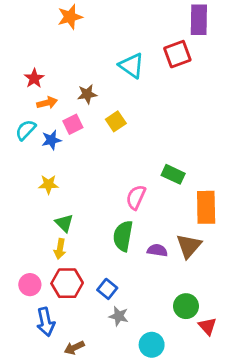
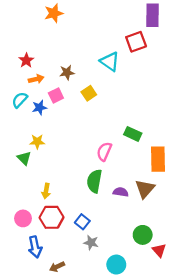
cyan triangle: (132, 66) -> (110, 61), moved
green triangle: (64, 223) -> (24, 158), moved

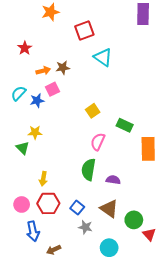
red square: (136, 42) -> (84, 31), moved
red star: (26, 60) -> (25, 48), moved
orange arrow: (36, 79) -> (43, 71), moved
yellow square: (89, 93) -> (93, 111), moved
brown triangle: (145, 189) -> (109, 209), moved, turned -36

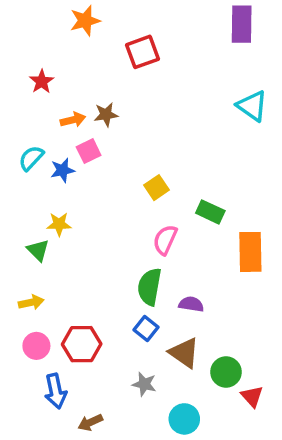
cyan triangle: (103, 57) -> (252, 106), moved
yellow arrow: (43, 179) -> (31, 302), moved, turned -112
blue square: (77, 208) -> (146, 328), moved

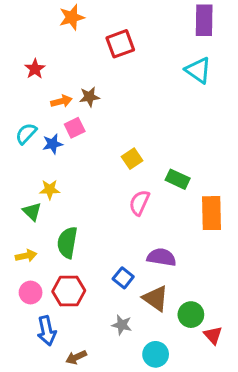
cyan triangle: (252, 106) -> (198, 70), moved
green semicircle: (149, 287) -> (67, 242), moved
purple semicircle: (191, 304) -> (161, 257), size x1.4

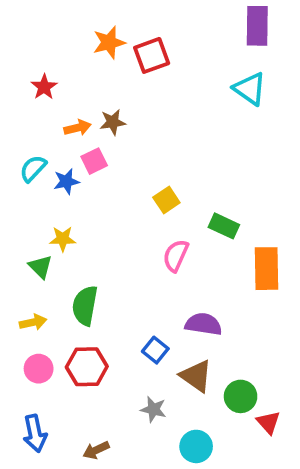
orange star: (72, 17) -> (109, 42), moved
blue arrow: (47, 331) -> (35, 433), moved

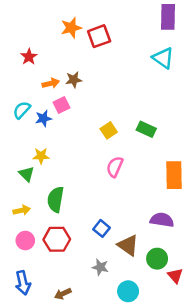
green rectangle: (224, 226) -> (146, 129), moved
purple semicircle: (203, 324) -> (162, 220), moved

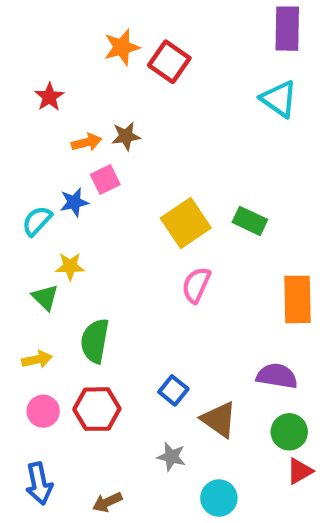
red square: (99, 36) -> (169, 62), turned -35
cyan semicircle: (22, 110) -> (37, 221), moved
yellow square: (109, 130) -> (186, 223), size x1.6
green circle: (157, 259) -> (289, 432), moved
red triangle: (175, 276) -> (300, 471), turned 42

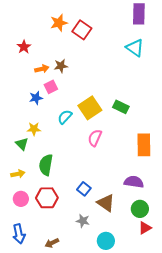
cyan semicircle: (37, 221) -> (65, 117), moved

